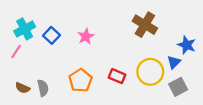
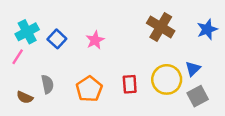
blue star: (187, 45) -> (207, 29), moved, turned 30
red rectangle: (117, 76) -> (130, 84), turned 63
gray semicircle: (43, 88) -> (47, 84), moved

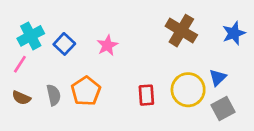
orange pentagon: (89, 89) -> (86, 91), moved
brown semicircle: (25, 97) -> (21, 98), moved

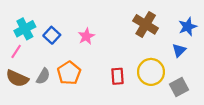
blue triangle: (218, 78) -> (179, 50), moved
gray semicircle: (54, 95) -> (43, 76), turned 42
brown semicircle: (21, 98) -> (17, 78), size x1.5

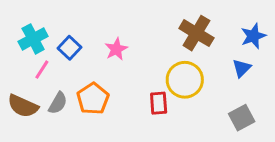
pink line: (16, 51) -> (42, 70), moved
yellow circle: (151, 72) -> (185, 80), moved

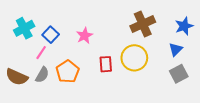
brown cross: (196, 33) -> (143, 24), turned 35
pink line: (42, 70) -> (41, 53), moved
red rectangle: (159, 103) -> (106, 64), moved
gray square: (242, 118) -> (179, 74), moved

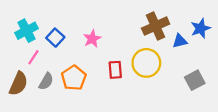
blue triangle: (176, 49) -> (180, 41), moved, turned 32
pink line: (41, 53) -> (33, 57), moved
brown semicircle: (17, 77) -> (18, 84), turned -90

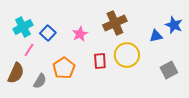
brown cross: (156, 26) -> (115, 23), moved
blue star: (201, 28) -> (174, 25), turned -30
gray semicircle: (46, 81) -> (40, 81), moved

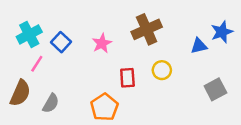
blue star: (174, 25) -> (222, 32), turned 30
yellow circle: (127, 55) -> (162, 70), size x0.6
orange pentagon: (64, 68) -> (104, 107), moved

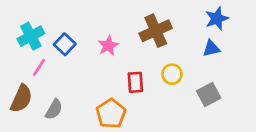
blue star: (222, 32) -> (217, 19), moved
gray square: (215, 89) -> (209, 94), moved

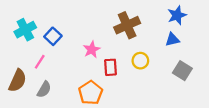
pink star: (108, 46) -> (92, 50), moved
pink line: (39, 67) -> (40, 62), moved
gray square: (209, 94) -> (182, 71), moved, turned -30

